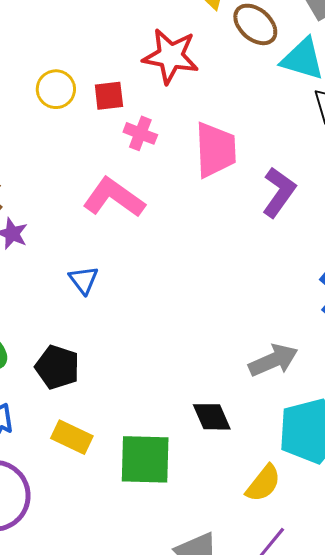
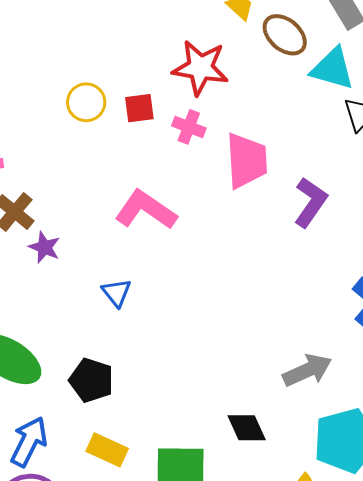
pink cross: (140, 133) -> (189, 127), moved

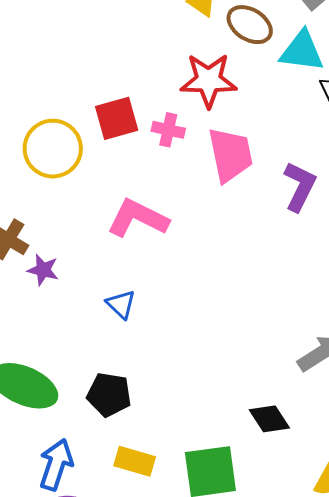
red star: (200, 68) -> (208, 80), moved
yellow circle: (86, 102) -> (53, 149), moved, size x1.5
red square: (139, 108) -> (117, 118), size x1.4

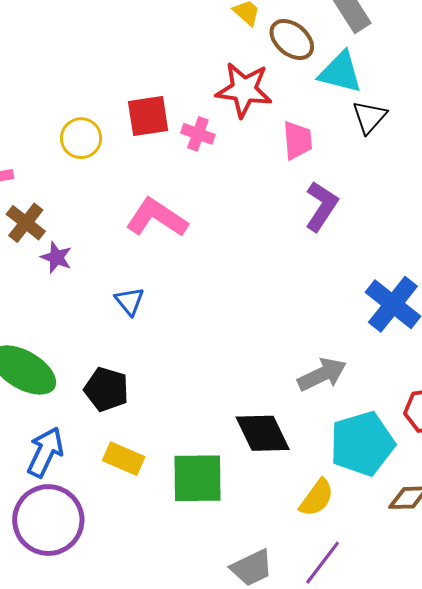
yellow circle: (53, 149) -> (81, 138), size x0.7
pink trapezoid: (230, 155) -> (297, 140), moved, size x0.7
black diamond: (269, 419) -> (263, 433), size x1.4

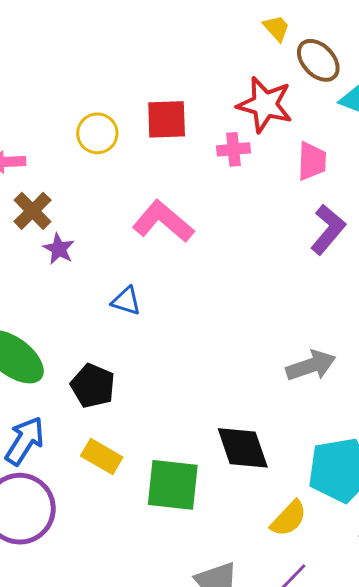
pink cross: (198, 134) -> (234, 149), moved, turned -32
blue triangle: (129, 301) -> (126, 301), turned -40
gray arrow: (322, 374) -> (311, 366), moved

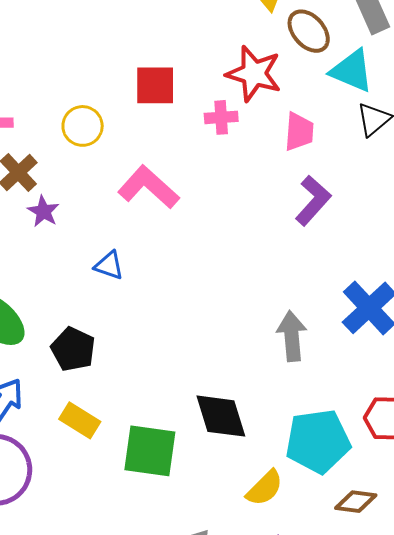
yellow circle: (97, 133) -> (83, 126), moved
gray arrow: (311, 366) -> (292, 336), turned -78

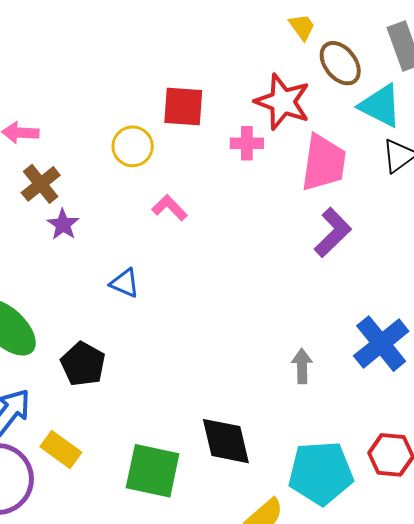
yellow circle: (83, 126) -> (133, 146), moved
pink trapezoid: (299, 132) -> (324, 163), size x1.5
pink L-shape: (148, 187) -> (170, 208), size x0.6
gray arrow: (292, 336) -> (302, 366), size x0.7
yellow rectangle: (80, 420) -> (61, 450), moved

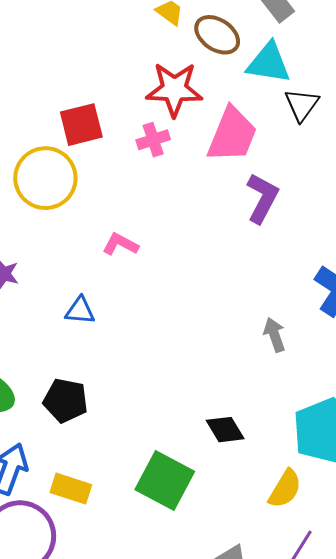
yellow circle: (133, 146) -> (45, 178), size x1.5
pink trapezoid: (324, 163) -> (232, 135), turned 32
pink L-shape: (170, 208) -> (120, 244), moved
black diamond: (226, 441) -> (225, 430), size x0.7
green square: (153, 471) -> (165, 480), turned 34

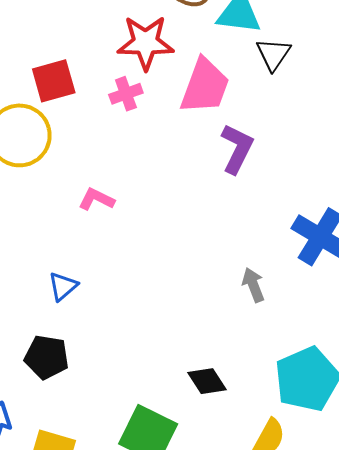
blue triangle: (80, 311) -> (63, 286), moved, turned -44

